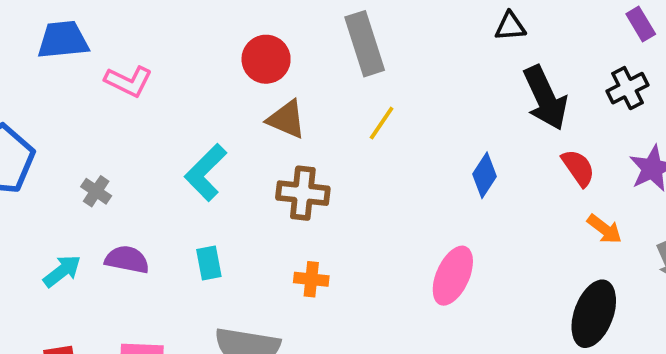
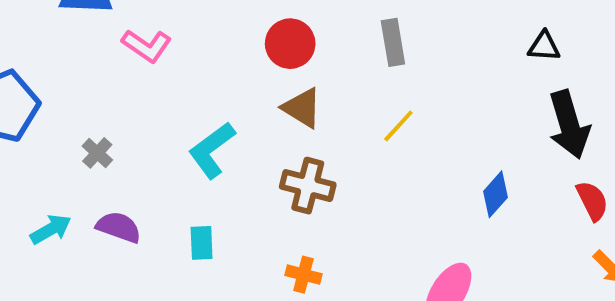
gray rectangle: (365, 44) -> (393, 42), size x0.7

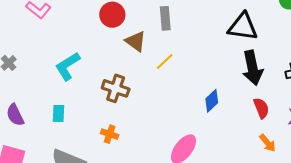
black triangle: (544, 46) -> (243, 27), size x1.8
brown triangle: (302, 108) -> (136, 41), moved
purple semicircle: (119, 227) -> (15, 115), moved, turned -140

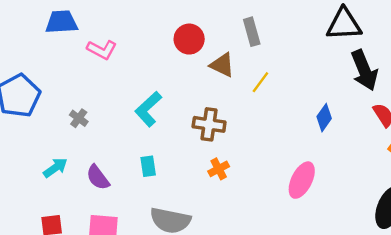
orange cross: (110, 134) -> (219, 169), moved, turned -36

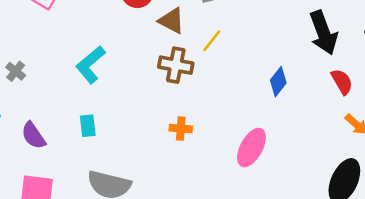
brown cross: (209, 124) -> (176, 65), moved
orange cross: (219, 169) -> (181, 129), moved, turned 30

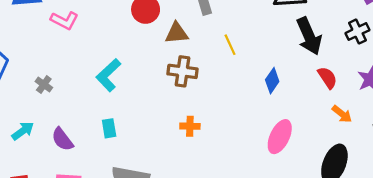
brown triangle: (172, 21) -> (177, 33), turned -30
yellow line: (212, 41) -> (230, 45), moved, turned -60
pink ellipse: (251, 147) -> (280, 137), moved

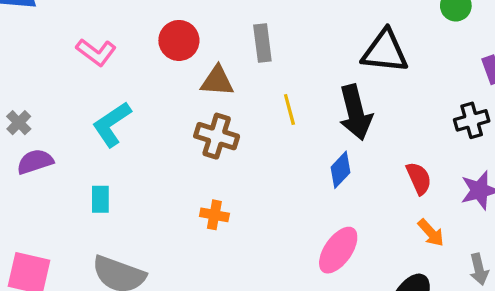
pink L-shape: (64, 20) -> (96, 52), moved
black arrow: (309, 36) -> (355, 112), moved
purple semicircle: (62, 139) -> (35, 162), moved, turned 100

